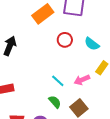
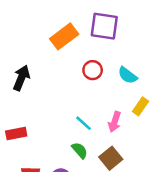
pink arrow: (82, 80) -> (115, 122), turned -49

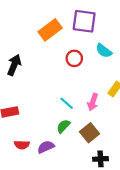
cyan semicircle: (128, 75) -> (104, 51), moved
green semicircle: (80, 150) -> (63, 126), turned -96

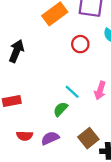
green semicircle: (63, 126) -> (61, 109), moved
brown square: (90, 133) -> (88, 138), moved

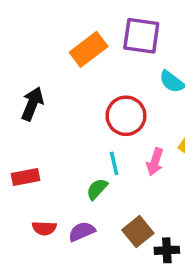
red circle: (80, 44) -> (126, 116), moved, size x1.5
cyan line: (72, 92) -> (114, 163), turned 35

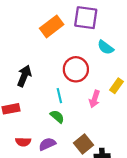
black arrow: (32, 104) -> (24, 76), moved
cyan line: (114, 163) -> (59, 96), moved
green semicircle: (97, 189) -> (57, 117), turned 88

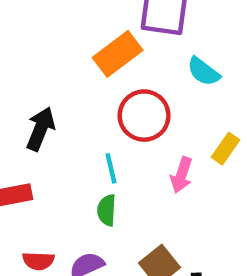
orange rectangle: (52, 26) -> (118, 54), moved
green semicircle: (57, 117) -> (107, 210), turned -128

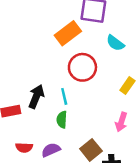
black arrow: (41, 129) -> (36, 96), moved
pink arrow: (181, 175) -> (121, 122), moved

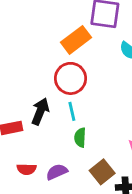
red circle: (82, 67) -> (70, 78), moved
green semicircle: (62, 120) -> (80, 138), moved

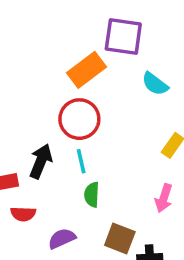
red semicircle: (26, 169) -> (23, 214), moved
brown square: (102, 172) -> (120, 239), turned -30

